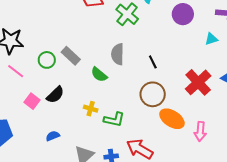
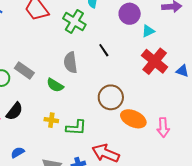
cyan triangle: (211, 39) -> (148, 31), moved
black line: (153, 62) -> (104, 50), moved
red cross: (198, 82) -> (155, 61), moved

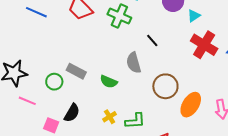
gray semicircle: (71, 62) -> (134, 63), moved
orange ellipse: (133, 119) -> (191, 105), turned -75
yellow cross: (51, 120) -> (110, 117), turned -32

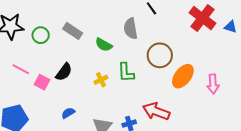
green circle: (54, 82) -> (41, 35), moved
pink line: (27, 101) -> (21, 69), moved
green L-shape: (135, 121) -> (126, 73), moved, turned 85

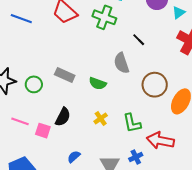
green L-shape: (126, 73) -> (132, 123), moved

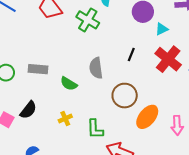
black line: (139, 40) -> (131, 55), moved, turned 56
gray rectangle: (65, 75) -> (38, 69), turned -30

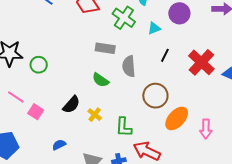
cyan triangle: (162, 29) -> (154, 28), moved
gray rectangle: (38, 69) -> (105, 48), moved
black semicircle: (28, 110) -> (71, 105), moved
yellow cross: (65, 119) -> (95, 115), turned -32

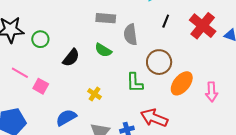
black semicircle: (71, 105) -> (71, 58), moved
yellow cross: (95, 115) -> (95, 94), moved
green L-shape: (124, 127) -> (135, 83), moved
blue semicircle: (59, 145) -> (66, 118), size x1.5

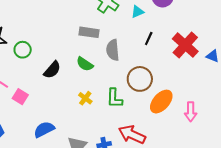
yellow cross: (95, 94) -> (85, 98), moved

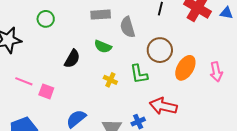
green circle: (23, 50) -> (46, 19), moved

